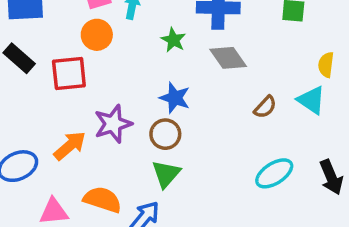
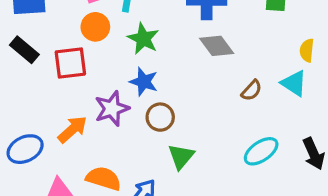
green star: (173, 40) -> (143, 39), moved, size x1.4
blue star: (175, 98) -> (144, 82), moved
green triangle: (166, 174) -> (181, 156), moved

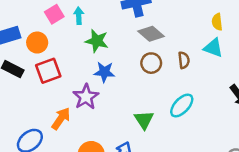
orange circle: (95, 27) -> (37, 43), moved
brown semicircle: (252, 90) -> (184, 60), turned -35
brown circle: (160, 117) -> (151, 63), moved
cyan ellipse: (261, 151) -> (182, 106), moved

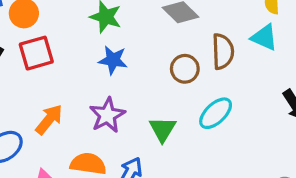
brown semicircle: (184, 60) -> (223, 51), size x1.5
brown circle: (151, 63) -> (185, 69), moved
purple star: (86, 97) -> (107, 115), moved

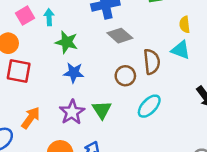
red square: (36, 53) -> (19, 71), turned 30
green triangle: (163, 129) -> (102, 110), moved

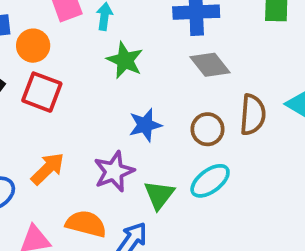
blue star: (74, 73) -> (145, 125), moved, turned -30
cyan ellipse: (149, 106) -> (210, 181), moved
green triangle: (102, 110) -> (159, 195), moved

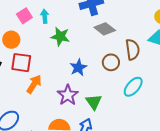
orange arrow: (48, 169) -> (34, 84), moved
cyan ellipse: (210, 181) -> (133, 87), moved

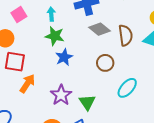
cyan arrow: (45, 16) -> (51, 14), moved
brown semicircle: (132, 50) -> (126, 35), moved
blue star: (78, 67) -> (64, 57), moved

